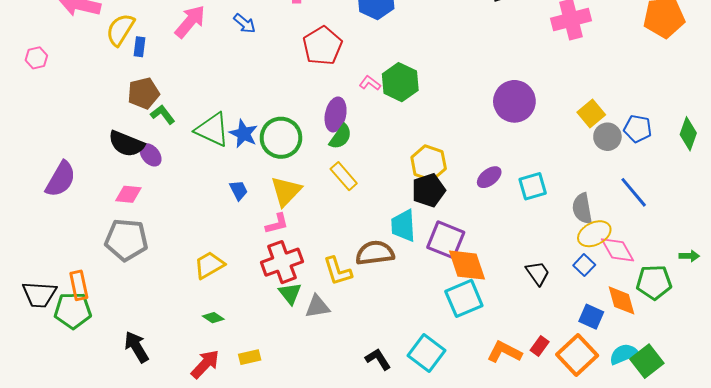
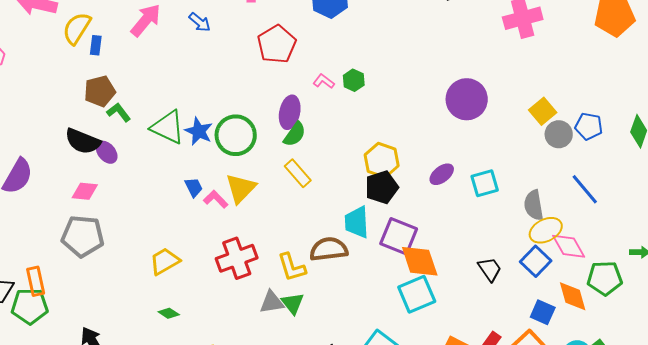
green hexagon: (400, 82) -> (354, 80), size x0.6
pink L-shape: (277, 224) -> (216, 199), moved, turned -120
blue square: (584, 265) -> (536, 261), size x1.4
green triangle: (290, 293) -> (293, 303), moved

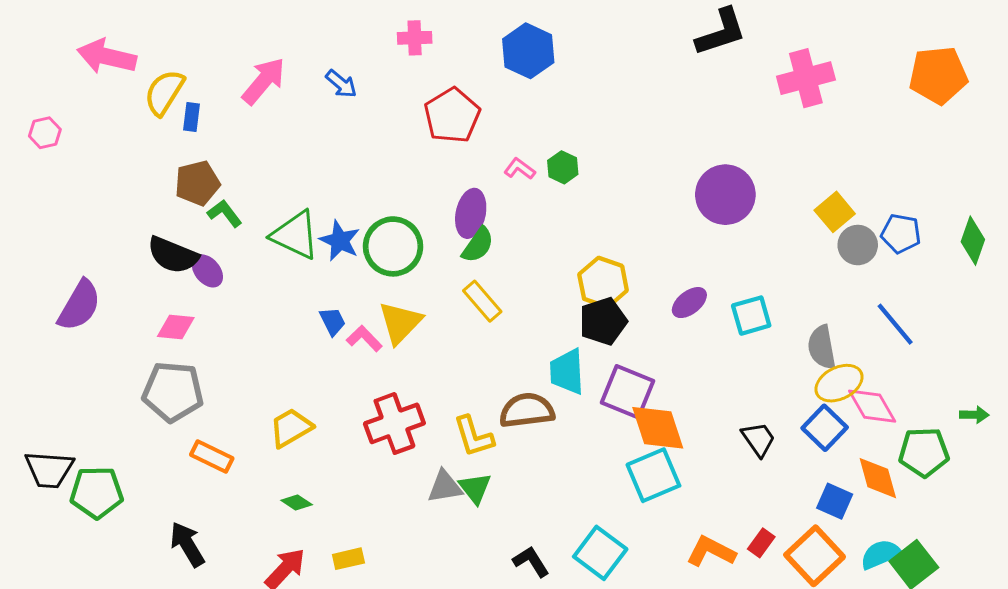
orange rectangle: (36, 281) -> (212, 456), moved, turned -52

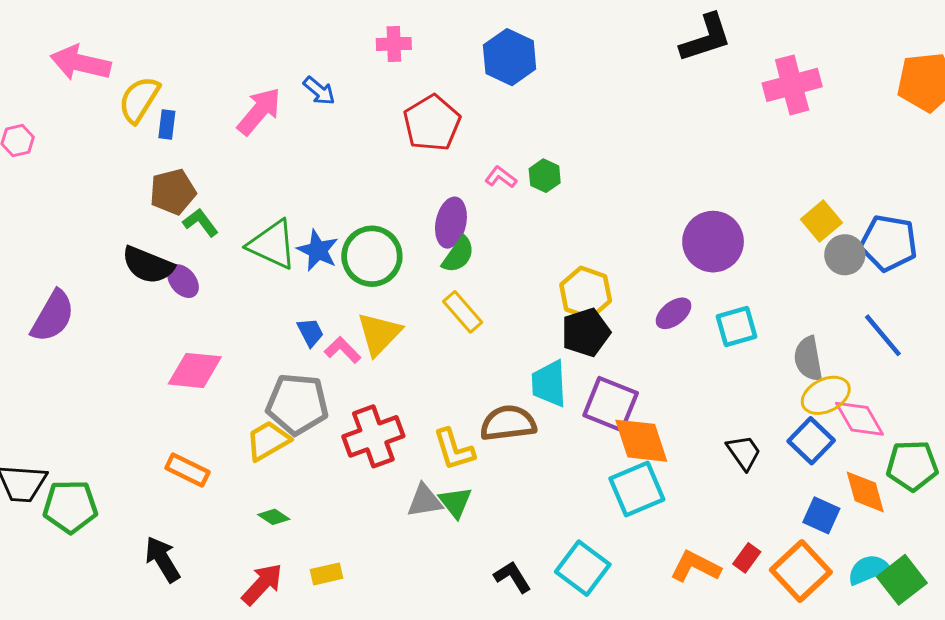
pink arrow: (264, 81) -> (259, 111), moved
purple circle: (725, 195) -> (713, 242), moved
blue pentagon: (901, 233) -> (889, 243), size x1.4
pink diamond: (176, 327) -> (195, 370), moved, size x1.4
gray pentagon: (173, 392) -> (297, 404), moved

